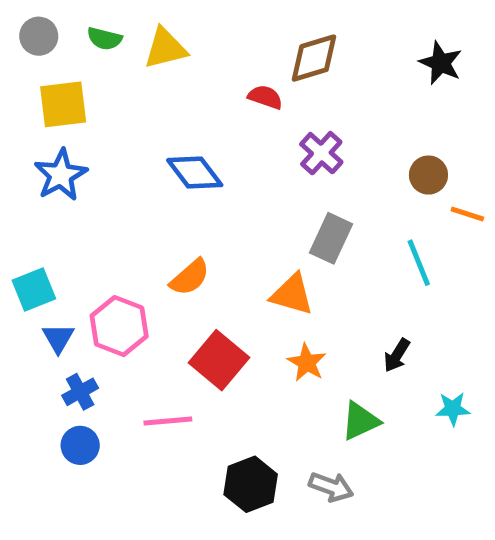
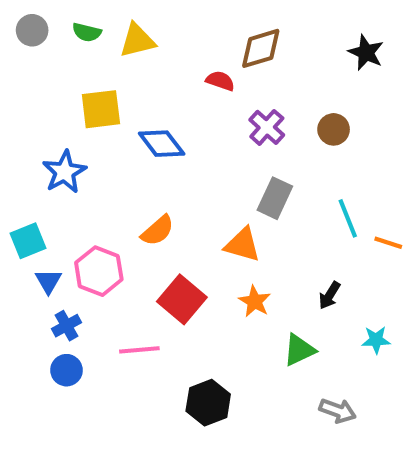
yellow square: (63, 104) -> (101, 109), moved
blue star: (61, 175) -> (64, 172), moved
brown circle: (428, 175) -> (334, 129), moved
orange line: (467, 214) -> (388, 243), moved
gray arrow: (331, 487) -> (338, 411), moved

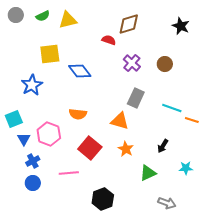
green semicircle: (87, 32) -> (43, 16), turned -40
cyan line: (348, 218) -> (172, 108), turned -48
orange semicircle: (158, 231) -> (78, 114), turned 48

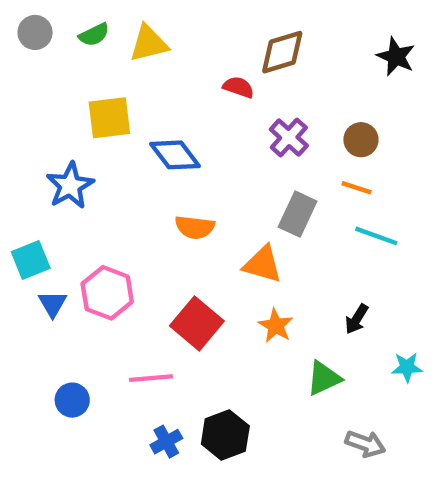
orange semicircle: (78, 114) -> (195, 227), moved
orange line: (192, 120) -> (357, 188), moved
blue cross: (33, 161) -> (166, 442), moved

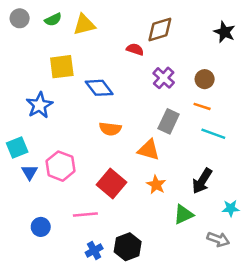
black arrow: (357, 319) -> (202, 181), size x1.5
gray arrow: (365, 444) -> (218, 239), moved

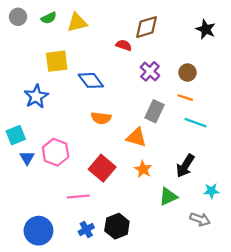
blue circle: (41, 227) -> (38, 231), moved, size x1.6

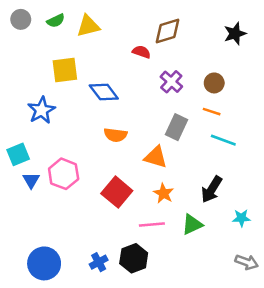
black star: (206, 29) -> (235, 34), turned 30
pink line: (78, 197) -> (152, 224), moved
gray arrow: (200, 219) -> (247, 262), moved

